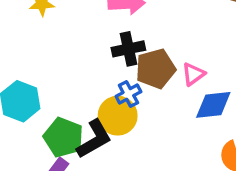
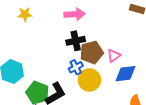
yellow circle: (118, 116) -> (89, 80), moved

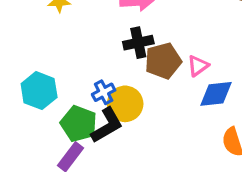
blue cross: (76, 67) -> (104, 92), moved
yellow circle: (89, 80) -> (125, 104), moved

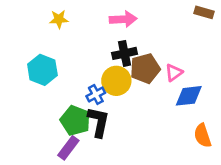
cyan hexagon: (39, 91) -> (42, 70), moved
yellow circle: (125, 104) -> (116, 81), moved
black L-shape: (107, 125) -> (99, 122), turned -48

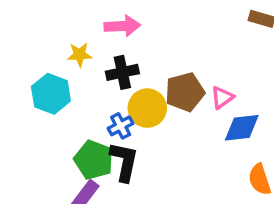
yellow star: (59, 19) -> (80, 55), moved
pink arrow: (123, 19) -> (122, 26), moved
black cross: (125, 53) -> (122, 72), moved

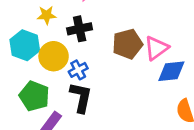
pink triangle: (222, 97) -> (156, 48), size x1.4
yellow circle: (147, 108) -> (54, 56), moved
green pentagon: (94, 160) -> (34, 96), moved

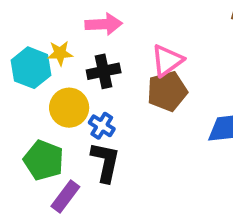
cyan hexagon: (25, 45) -> (31, 68), moved
pink triangle: (156, 48) -> (167, 60), moved
blue cross: (78, 70) -> (102, 126), turned -30

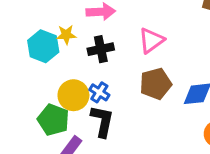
brown pentagon: (167, 91) -> (156, 84), moved
yellow circle: (69, 108) -> (73, 95), moved

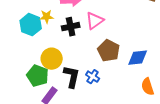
pink triangle: (151, 41) -> (95, 21), moved
brown pentagon: (156, 84) -> (109, 51), turned -30
blue cross: (99, 92) -> (93, 77), moved

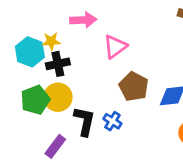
black cross: (71, 27) -> (58, 64), moved
green pentagon: (38, 76) -> (35, 100), moved, turned 30

